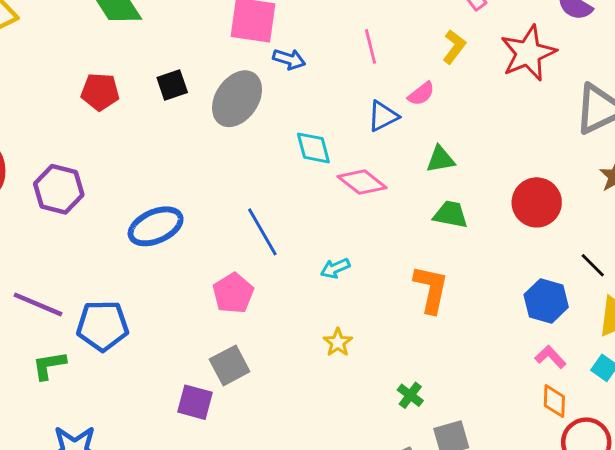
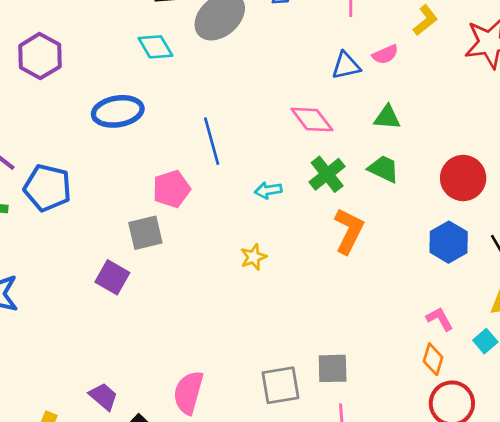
cyan diamond: (313, 148) -> (155, 47), moved, turned -30
blue hexagon: (546, 301) -> (449, 242), moved
gray square: (230, 365) -> (145, 233), moved
green cross: (410, 395) -> (327, 174), moved, size x1.5

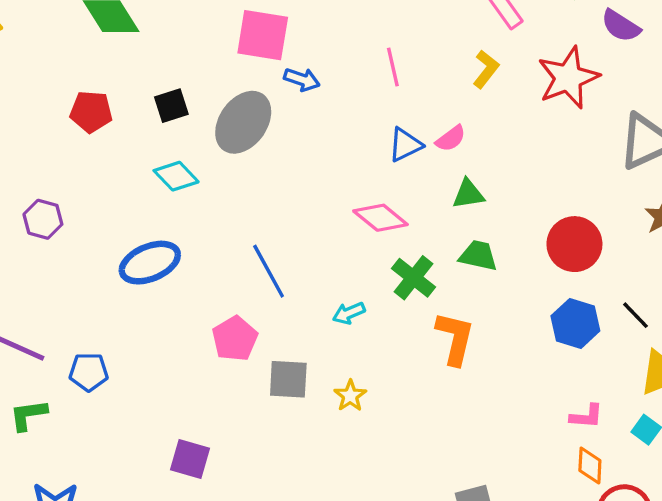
pink semicircle: (385, 54) -> (451, 139), moved
purple hexagon: (40, 56) -> (43, 219), size x0.7
blue pentagon: (47, 188) -> (89, 372), size x0.7
gray square: (145, 233) -> (288, 379), moved, turned 30
pink L-shape: (440, 319) -> (586, 416), turned 136

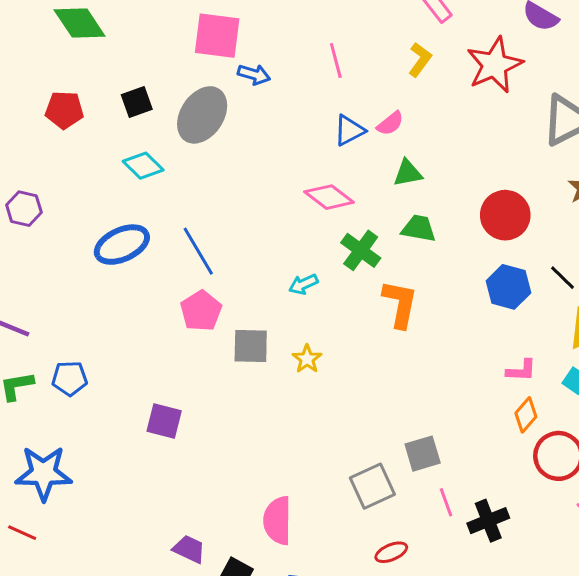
blue line: (269, 271) -> (198, 251), moved
blue pentagon: (89, 372) -> (70, 378), moved
orange diamond: (590, 465) -> (526, 415), turned 40

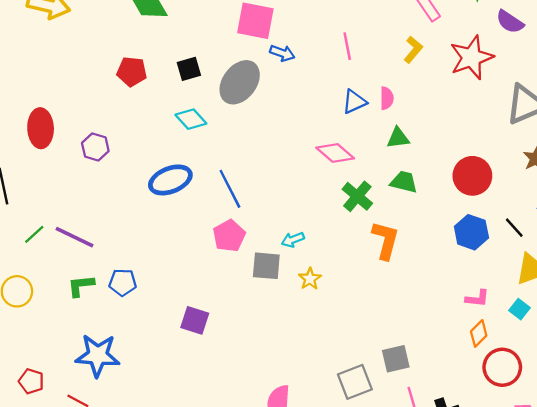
pink semicircle: (390, 123) -> (387, 98), turned -55
cyan arrow: (303, 284) -> (293, 240), moved

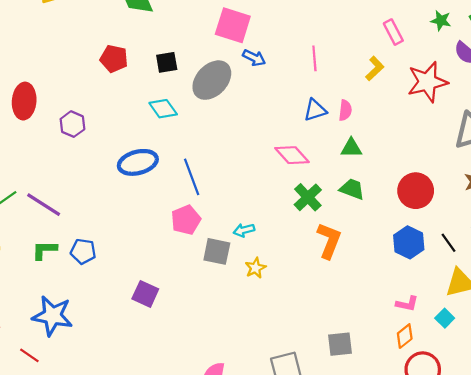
gray square: (396, 359) -> (340, 344), moved

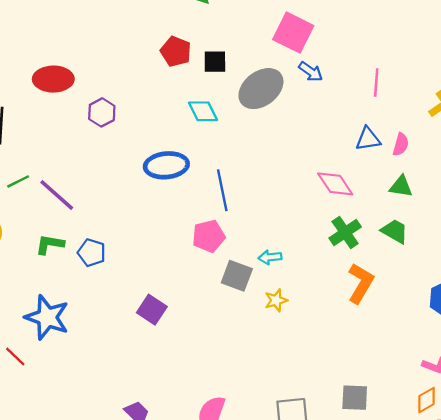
red pentagon: (114, 59) -> (176, 51), moved
red ellipse: (24, 101) -> (53, 79), turned 76

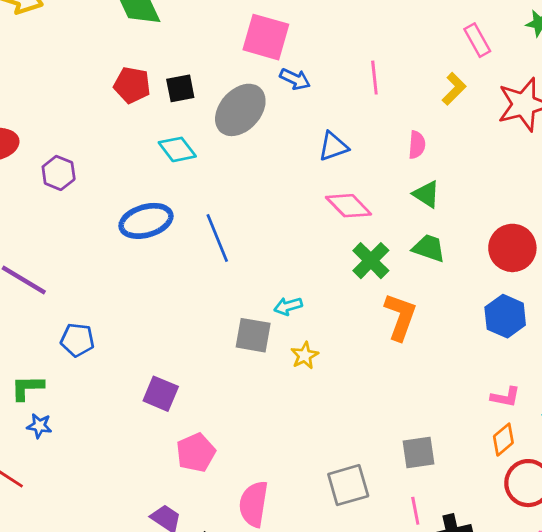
blue triangle: (368, 139) -> (333, 146), moved
green triangle: (401, 187) -> (426, 194), turned 35
pink pentagon: (209, 236) -> (196, 453), moved
green L-shape: (50, 244) -> (27, 388), moved
blue star: (47, 317) -> (39, 426), size x0.5

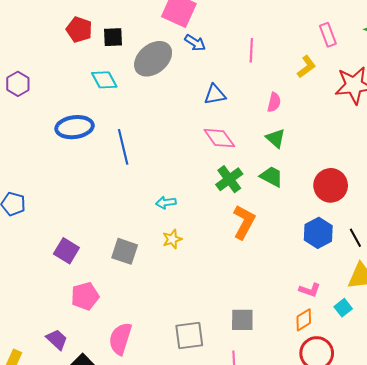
gray square: (253, 335) -> (125, 251), moved

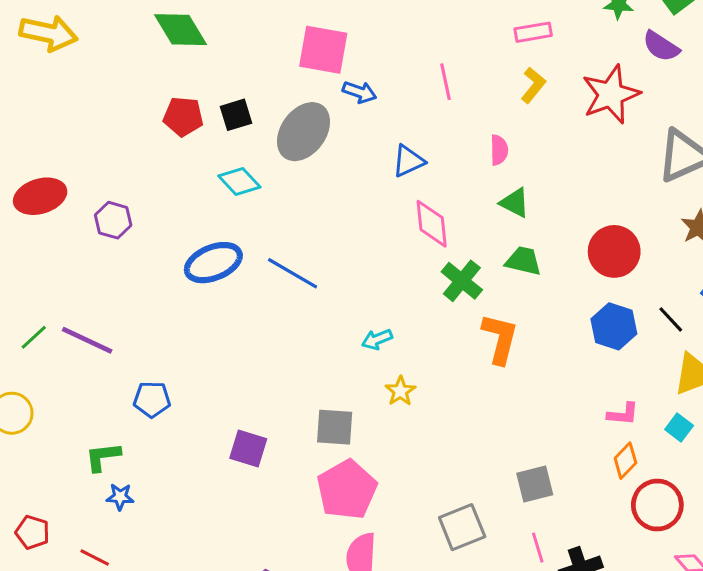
pink rectangle: (328, 35) -> (533, 32), moved, turned -65
pink diamond: (219, 138) -> (432, 224), turned 44
blue line: (123, 147) -> (293, 273), turned -32
pink pentagon: (85, 296) -> (347, 490), moved, size x1.4

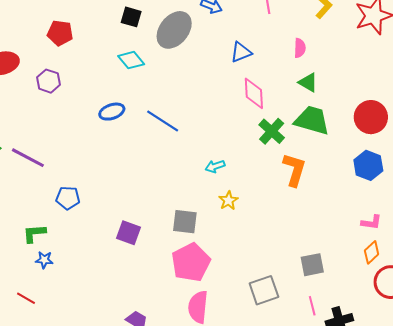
black square: (236, 115) -> (131, 17), turned 30
red pentagon: (183, 117) -> (60, 33), moved
green trapezoid: (523, 261) -> (312, 120), size x1.5
blue ellipse: (213, 263) -> (112, 112), size x0.7

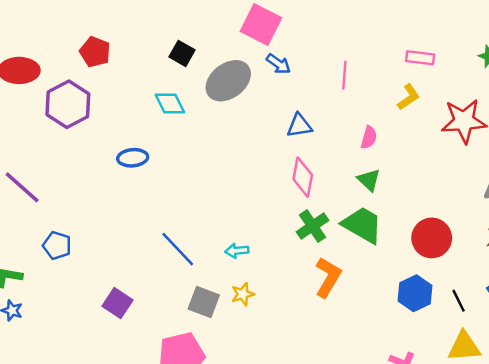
purple hexagon: (48, 81) -> (68, 104), size x1.6
blue line: (163, 121) -> (178, 249), moved
gray square: (185, 222) -> (204, 302), moved

